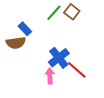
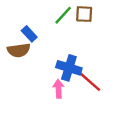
brown square: (72, 12) -> (84, 14), turned -35
blue cross: (59, 58) -> (69, 68), turned -35

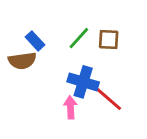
brown square: (84, 14) -> (109, 39), moved
green line: (63, 15) -> (79, 38), moved

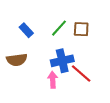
brown semicircle: (22, 61) -> (17, 60), moved
blue cross: (83, 82) -> (62, 61), turned -30

